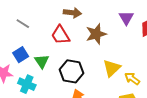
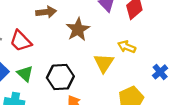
red trapezoid: (60, 35) -> (21, 41), moved
yellow arrow: (132, 79) -> (127, 47), moved

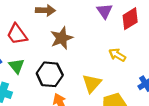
brown star: (78, 29) -> (62, 38), moved
yellow triangle: (104, 63) -> (92, 83), moved

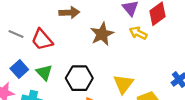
brown star: (62, 38) -> (102, 34), moved
yellow arrow: (117, 55) -> (138, 33), moved

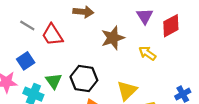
yellow arrow: (138, 33) -> (147, 53), moved
green triangle: (44, 72) -> (54, 81), moved

